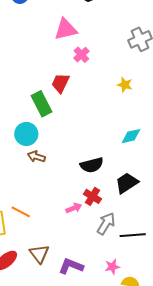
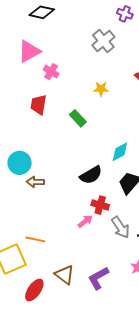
green rectangle: (41, 104) -> (78, 118), moved, size x0.7
cyan diamond: (131, 136) -> (120, 152), moved
gray arrow: (106, 223) -> (120, 227), turned 130
purple L-shape: (71, 266) -> (98, 278), turned -35

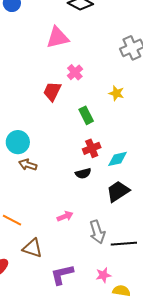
pink cross: (51, 72) -> (75, 72), moved
black semicircle: (91, 175) -> (83, 173), size x0.7
red cross: (100, 205) -> (92, 148), moved, turned 36
brown triangle: (65, 275) -> (32, 248), moved, turned -35

